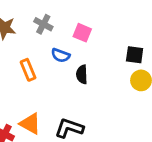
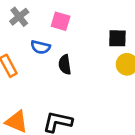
gray cross: (43, 24) -> (19, 17), turned 30

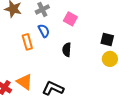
blue semicircle: (40, 47) -> (44, 31), moved, turned -144

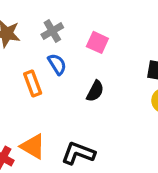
black semicircle: (67, 50) -> (95, 91), turned -152

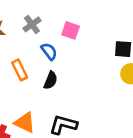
blue semicircle: (57, 64) -> (49, 51), moved
black semicircle: (95, 91) -> (51, 80), moved

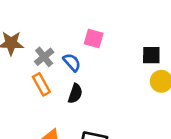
gray cross: (32, 24) -> (44, 57), moved

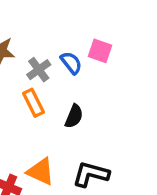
blue semicircle: (72, 62) -> (71, 63), moved

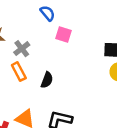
blue semicircle: (71, 63) -> (48, 13), moved

